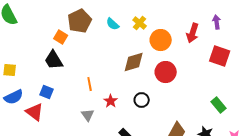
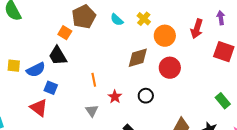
blue semicircle: (14, 97) -> (36, 70), moved

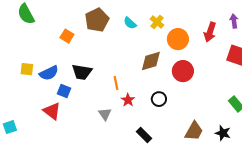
orange square: (65, 33) -> (67, 36), moved
black trapezoid: (58, 56) -> (82, 72), moved, turned -50
orange line: (94, 80) -> (116, 83), moved

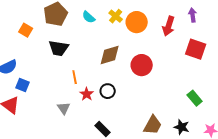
orange circle: (178, 39) -> (137, 22), moved
black trapezoid: (82, 72) -> (59, 48), moved
black circle: (159, 99) -> (108, 91), moved

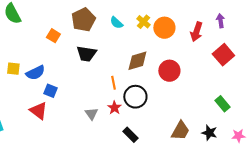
red square: (196, 49) -> (223, 55), turned 30
orange line: (75, 77) -> (113, 83), moved
black circle: (108, 91) -> (135, 97), size x1.5
red star: (87, 94) -> (114, 108), moved

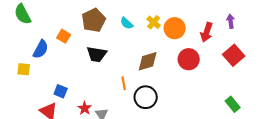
red circle: (169, 71) -> (189, 59), moved
blue semicircle: (35, 73) -> (41, 49), moved, turned -36
red star: (114, 108) -> (85, 108), moved

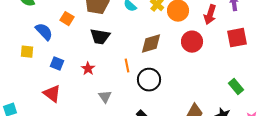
blue semicircle: (41, 49) -> (44, 32), turned -72
red square: (234, 55) -> (237, 38), turned 30
blue square: (61, 91) -> (57, 64), moved
red star: (85, 108) -> (88, 69), moved

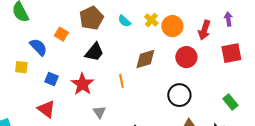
black trapezoid: (100, 37) -> (94, 52), turned -60
red star: (88, 69) -> (82, 84), size x1.6
black circle: (149, 80) -> (179, 95), moved

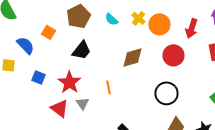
orange line: (121, 81) -> (108, 87), moved
red triangle: (46, 109) -> (59, 108), moved
gray triangle: (99, 112) -> (82, 103), moved

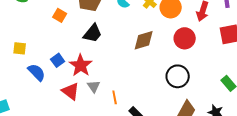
blue semicircle: (25, 45) -> (37, 72), moved
blue square: (38, 77) -> (58, 60), moved, turned 32
orange line: (108, 87) -> (115, 97), moved

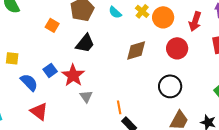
red triangle: (71, 91) -> (39, 111), moved
orange line: (115, 97) -> (119, 107), moved

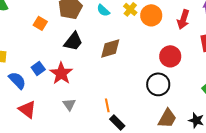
red circle: (177, 48) -> (170, 56), moved
brown diamond: (136, 50) -> (110, 48), moved
gray triangle: (86, 96) -> (69, 104), moved

